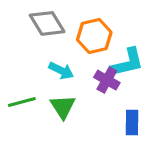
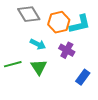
cyan L-shape: (127, 63) -> (80, 24), moved
blue rectangle: (132, 122) -> (83, 77), turned 35

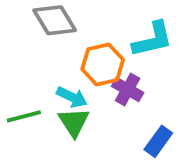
orange hexagon: (59, 22) -> (103, 64), moved
cyan arrow: (38, 44) -> (72, 97), moved

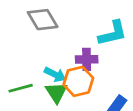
orange hexagon: (103, 64) -> (78, 81), moved
purple cross: (128, 89) -> (87, 59), moved, turned -30

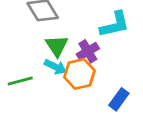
purple cross: (87, 59) -> (88, 51), turned -30
green triangle: (56, 92) -> (57, 46), moved

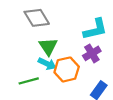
purple cross: (88, 51) -> (92, 53), moved
green line: (20, 81) -> (29, 81), moved

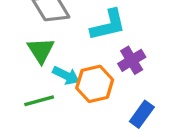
cyan L-shape: (95, 29) -> (108, 25), moved
green triangle: (48, 46) -> (41, 50), moved

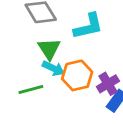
green triangle: (41, 50) -> (49, 49), moved
purple cross: (132, 60) -> (108, 84), moved

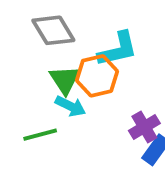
orange hexagon: (77, 75) -> (97, 76), moved

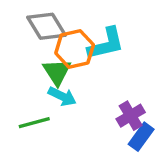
orange hexagon: (97, 76) -> (75, 49), moved

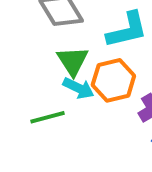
orange hexagon: (75, 49) -> (113, 80), moved

